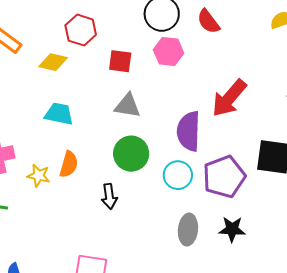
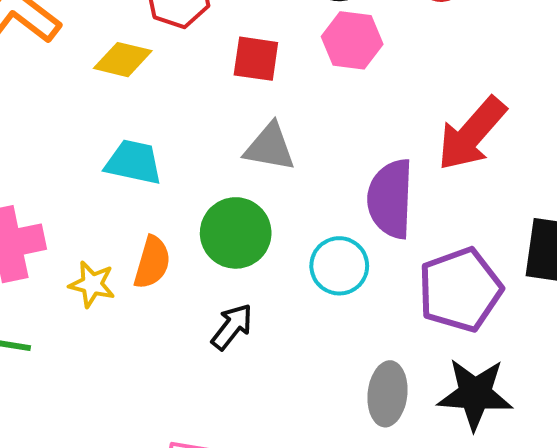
green circle: (131, 154) -> (236, 233), moved
cyan circle: (178, 175) -> (339, 266), moved
black arrow: (109, 196) -> (232, 327), turned -135
black star: (232, 229) -> (475, 394), size x1.4

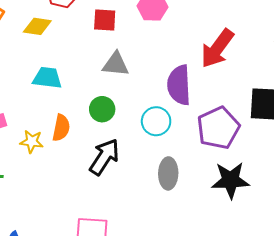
green circle: (236, 233) -> (102, 109), size x0.7
black arrow: (232, 327) -> (104, 157), size x1.5
gray ellipse: (387, 394) -> (168, 173), moved

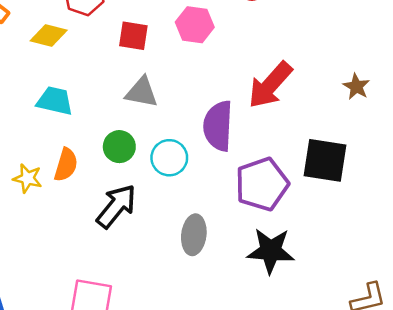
cyan circle: (156, 121) -> (169, 158), moved

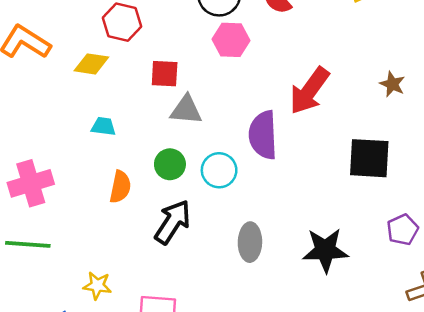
red square: (133, 36) -> (165, 74), moved
cyan trapezoid: (55, 101) -> (104, 126), size x0.7
yellow star: (27, 178) -> (97, 286), moved
purple pentagon: (262, 184) -> (403, 230), moved, size x0.6

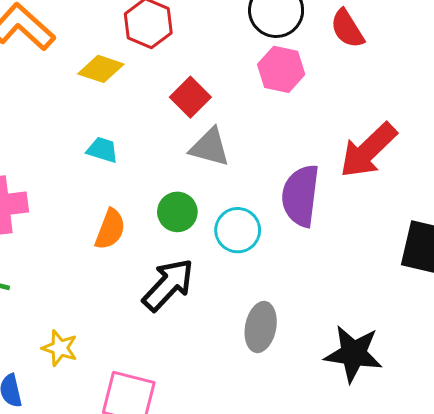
red square: (165, 74) -> (190, 97), turned 32

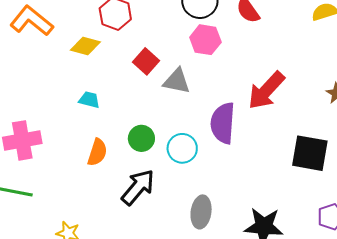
gray triangle: (210, 147) -> (177, 81), moved

